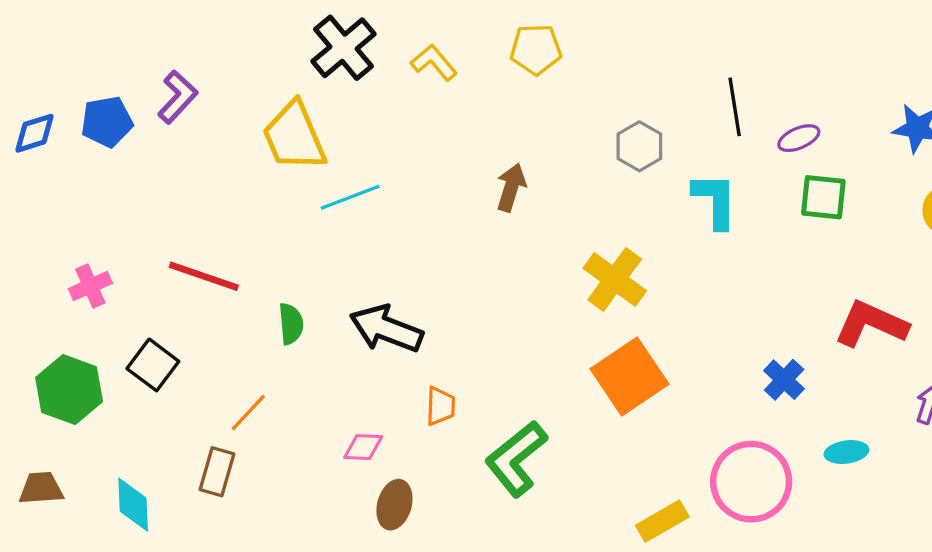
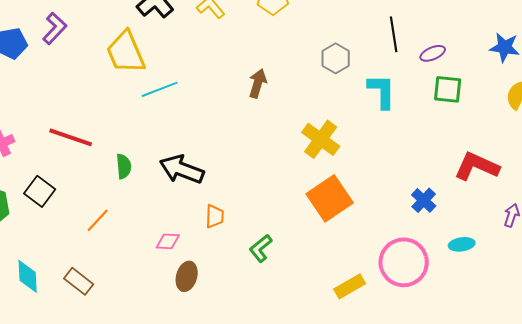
green L-shape: (516, 459) -> (261, 248), size x0.6
brown rectangle: (217, 472) -> (79, 281), moved, turned -68

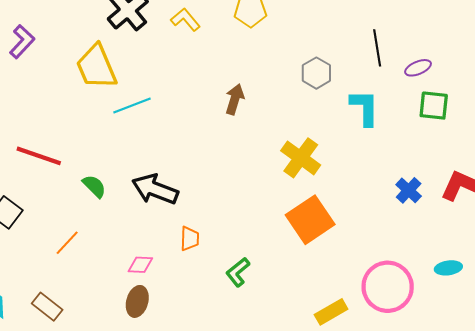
green semicircle: (124, 166) -> (94, 186), turned -40
blue cross: (424, 200) -> (409, 190), moved
brown ellipse: (187, 276) -> (137, 301), moved

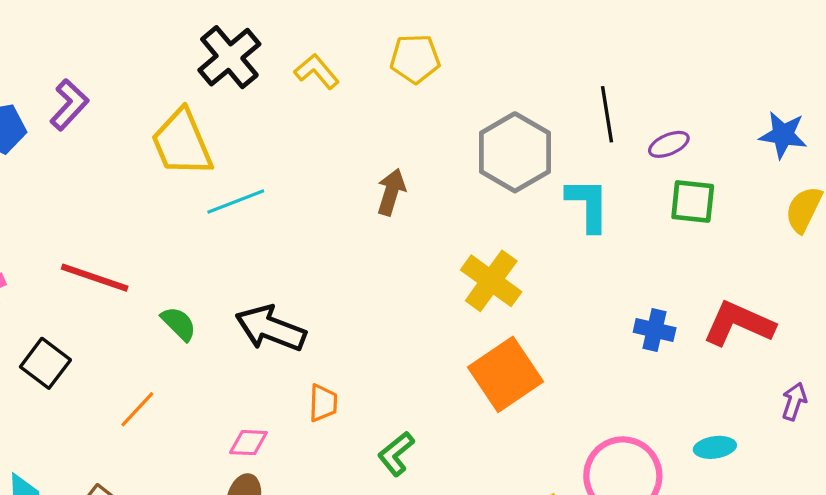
gray hexagon: (316, 73) -> (515, 152), size x1.6
blue cross: (409, 190) -> (655, 330), turned -30

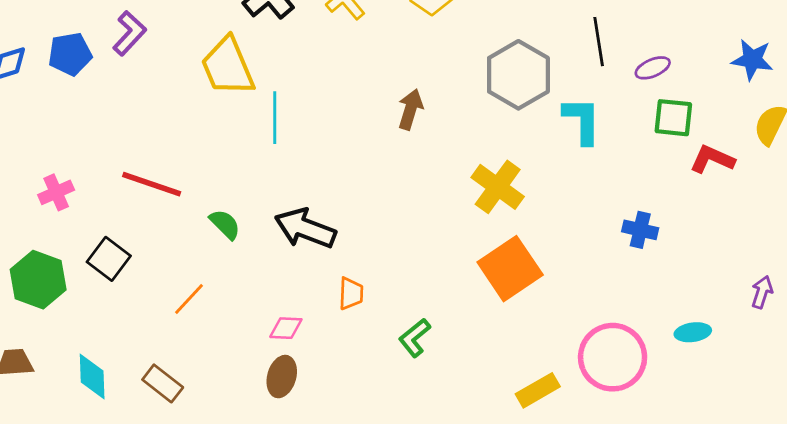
cyan line: (236, 201) -> (275, 118), turned -69
red L-shape: (739, 324) -> (712, 159), moved, size x0.7

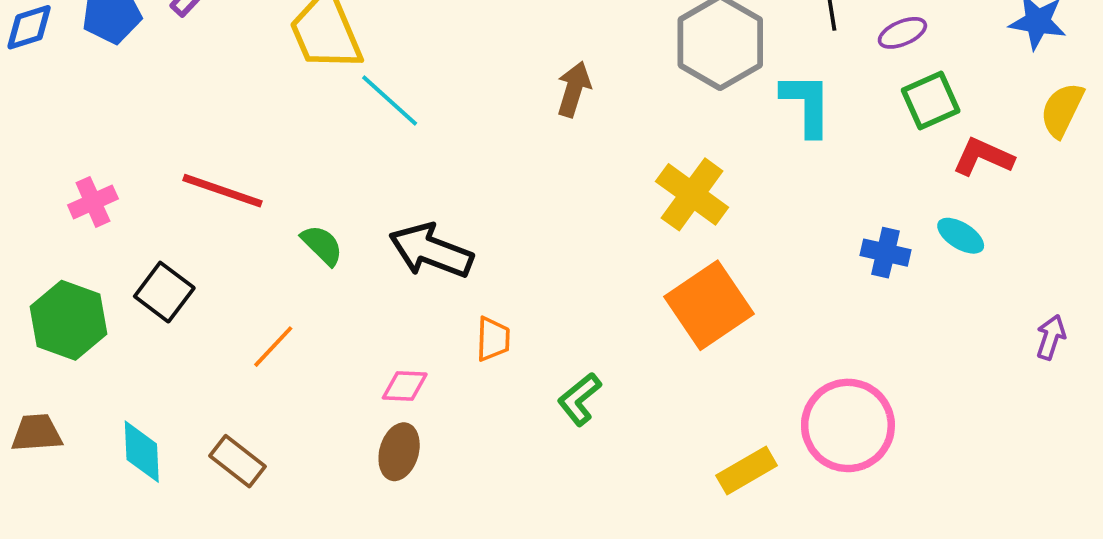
cyan line: (275, 118) -> (390, 100), turned -48
green square: (673, 118) -> (931, 100), turned -30
cyan ellipse: (693, 332) -> (961, 236), moved, turned 40

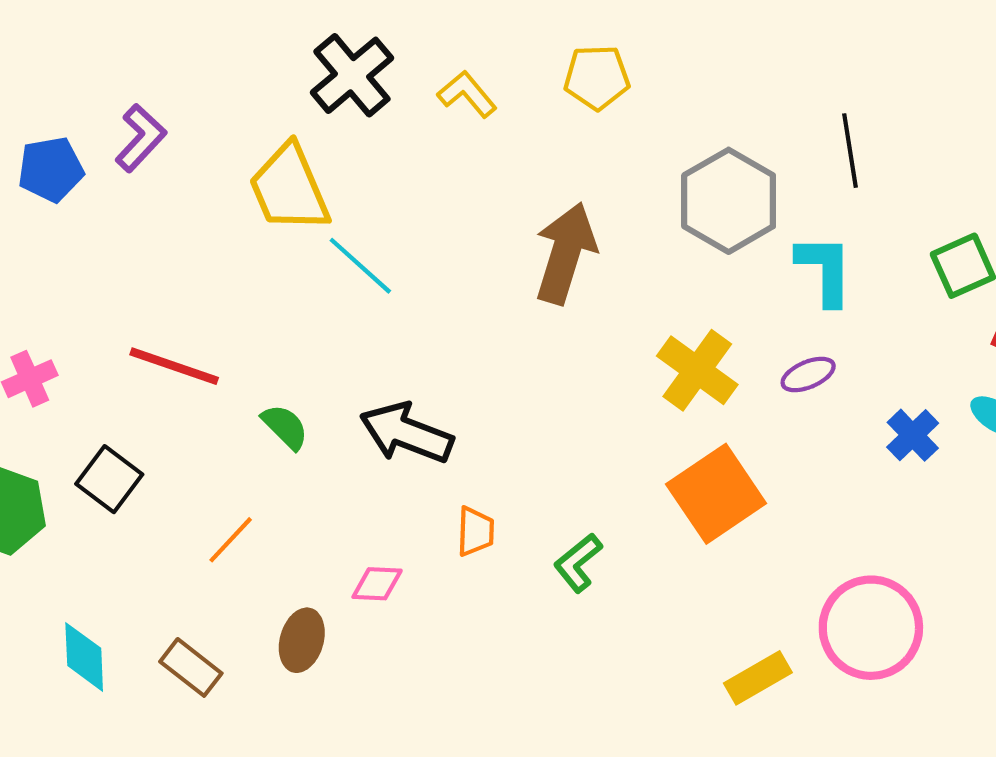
purple ellipse: (902, 33) -> (808, 374), moved
brown arrow: (574, 89) -> (565, 253), size x1.6
blue cross: (886, 253) -> (913, 435), turned 33
green L-shape: (579, 399) -> (578, 563), moved
brown ellipse: (399, 452) -> (302, 640), moved

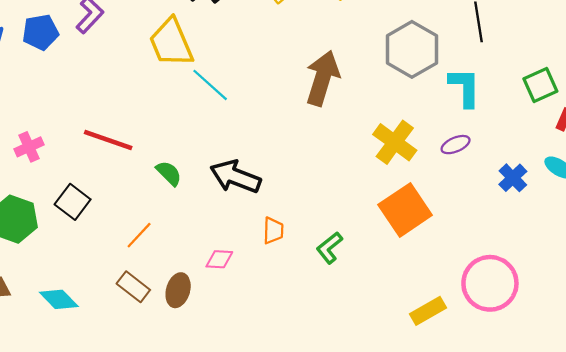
cyan diamond: (84, 657) -> (59, 299), turned -42
brown rectangle: (191, 667) -> (133, 287), moved

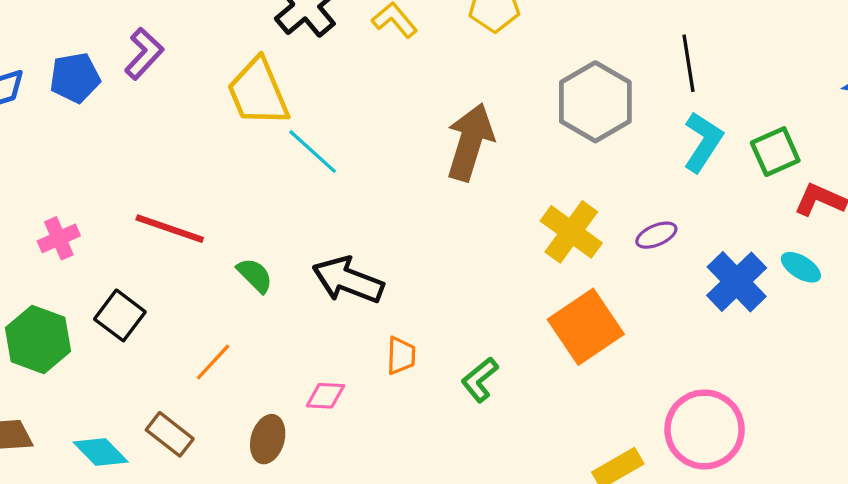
cyan L-shape: (465, 87) -> (703, 142), moved, turned 33
blue cross: (513, 178) -> (737, 282), size x1.5
brown rectangle: (133, 287) -> (170, 434), moved

